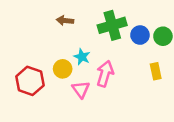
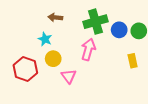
cyan star: (82, 57) -> (45, 39), moved
pink arrow: (105, 74) -> (88, 49), moved

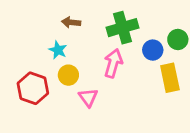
blue circle: (119, 30) -> (153, 50), moved
yellow rectangle: (133, 61) -> (170, 78), size x1.5

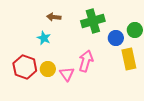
pink arrow: (113, 63) -> (86, 61), moved
yellow circle: (68, 75) -> (48, 69), moved

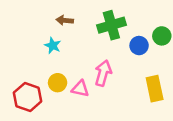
yellow rectangle: (129, 59) -> (155, 89), moved
red hexagon: (25, 67) -> (28, 97), moved
pink triangle: (67, 74) -> (80, 89), turned -42

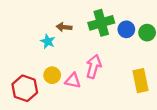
brown arrow: (65, 20) -> (64, 27), moved
blue circle: (139, 46) -> (126, 29), moved

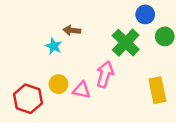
green cross: (101, 23) -> (126, 43), moved, turned -30
blue circle: (126, 29) -> (145, 14), moved

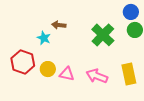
blue circle: (145, 14) -> (131, 12), moved
pink arrow: (105, 74) -> (97, 76), moved, turned -85
red hexagon: (28, 99) -> (23, 62), moved

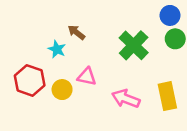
brown arrow: (59, 25) -> (76, 32), turned 32
pink triangle: (67, 74) -> (87, 77), moved

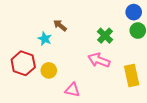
green cross: (134, 45) -> (105, 36), size x0.7
pink triangle: (87, 77) -> (72, 90), moved
pink arrow: (126, 99) -> (99, 60), moved

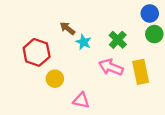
cyan star: (45, 39) -> (83, 42), moved
red hexagon: (23, 63) -> (37, 52), moved
yellow rectangle: (132, 76) -> (141, 72), moved

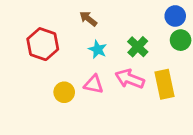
brown arrow: (67, 28) -> (88, 19), moved
red hexagon: (37, 52) -> (43, 44), moved
pink triangle: (81, 100) -> (94, 84), moved

